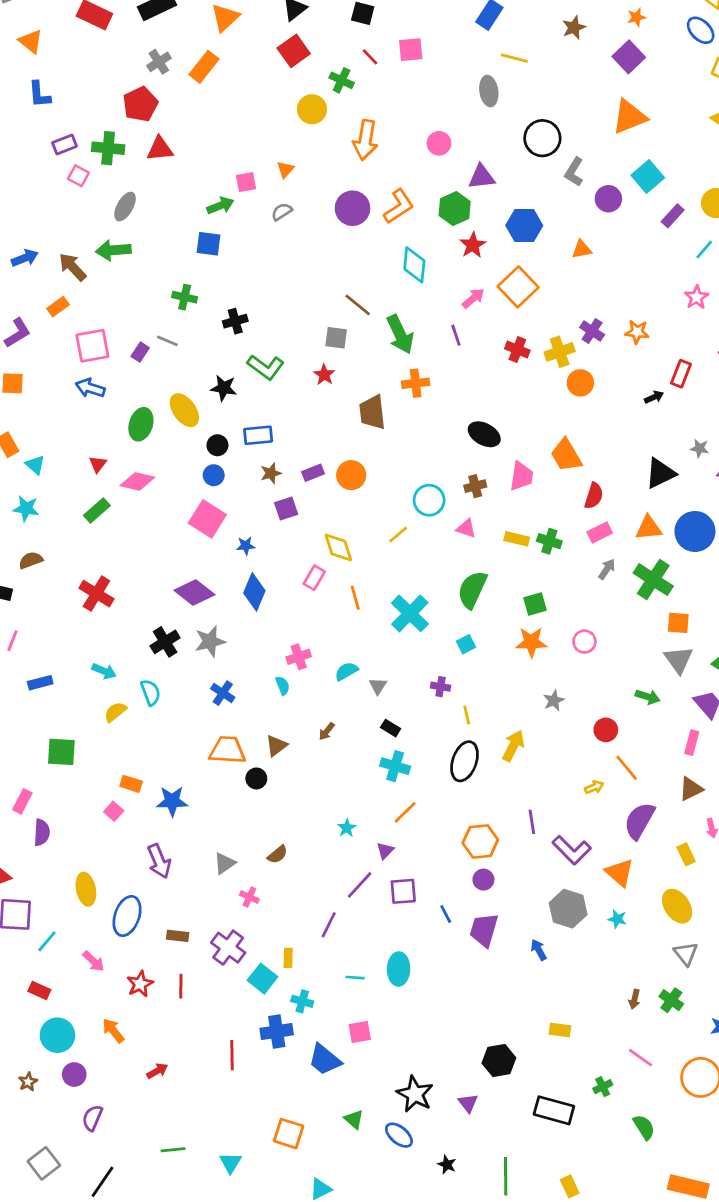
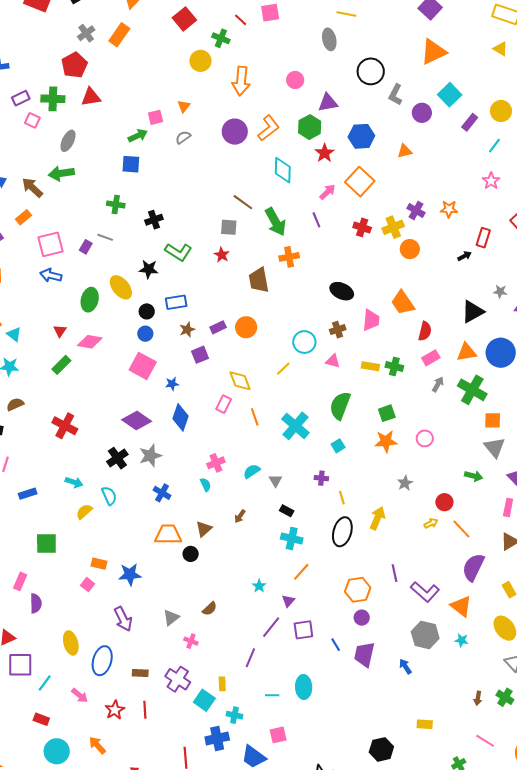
yellow arrow: (594, 787) -> (431, 523), moved

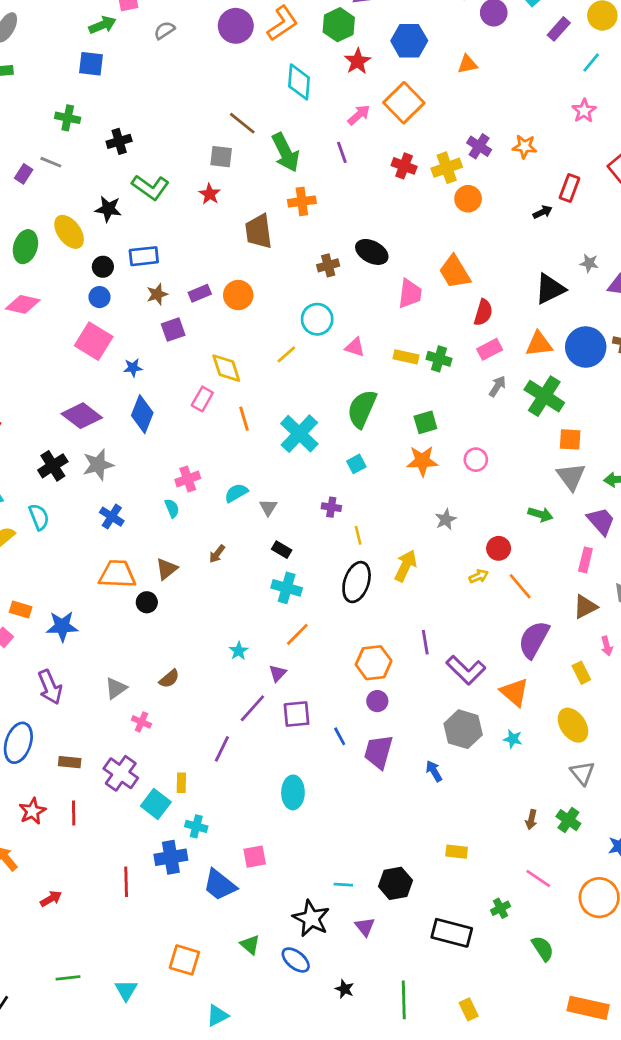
brown cross: (338, 330) -> (328, 265), moved
cyan line: (272, 695) -> (343, 885), moved

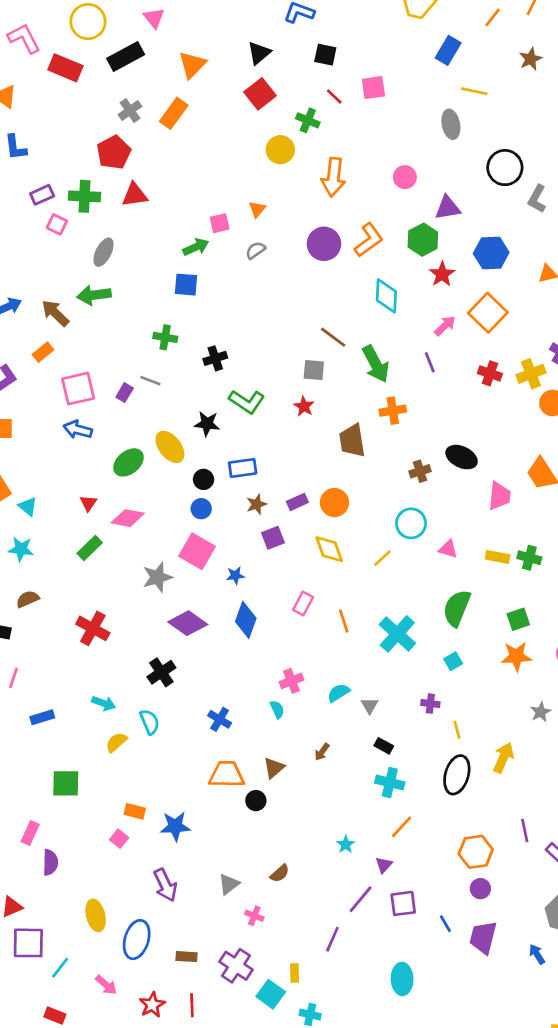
green ellipse: (25, 247) -> (128, 462), turned 36
yellow diamond: (226, 368) -> (329, 549), moved
gray star: (98, 465) -> (157, 577), moved

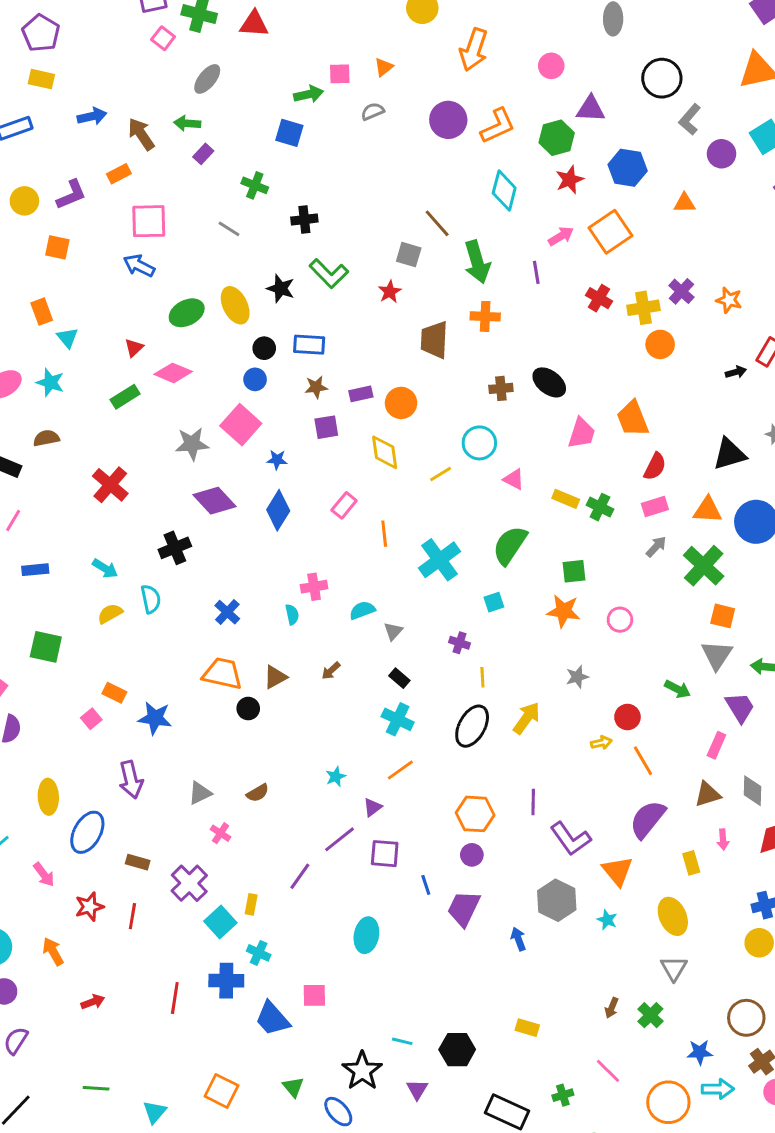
green arrow: (94, 295) -> (187, 123), size x0.7
purple rectangle: (125, 393) -> (203, 154), moved

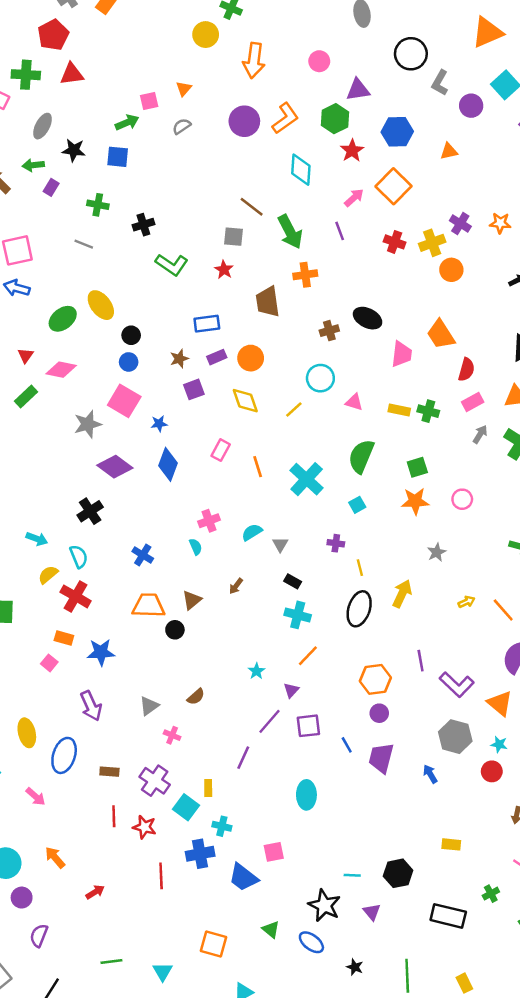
black star: (281, 288) -> (74, 150), moved
blue rectangle: (309, 345) -> (207, 324), moved
red cross: (110, 485) -> (76, 596), moved
red circle: (627, 717) -> (492, 771), moved
red star: (89, 907) -> (144, 827), moved, turned -30

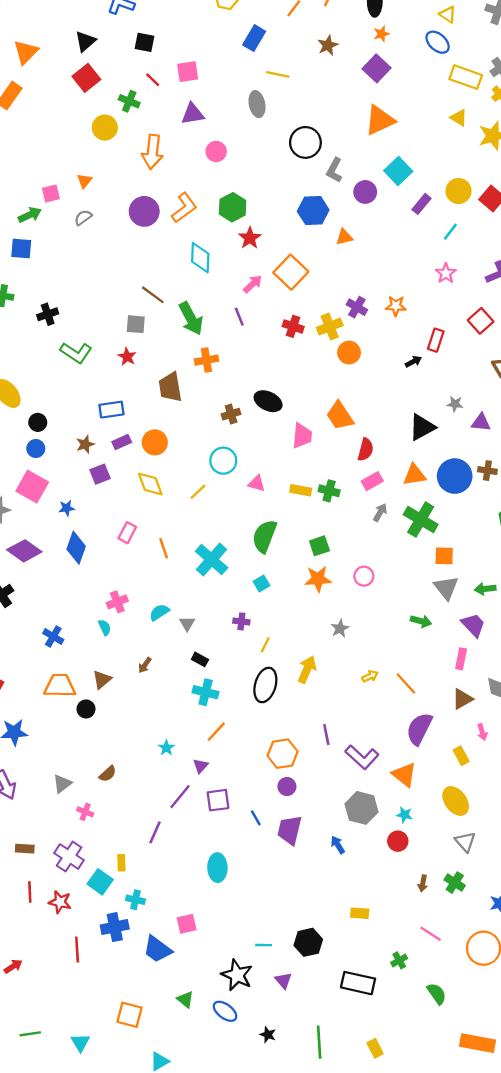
purple triangle: (358, 90) -> (193, 114), moved
blue hexagon: (397, 132) -> (313, 211), moved
yellow line: (360, 568) -> (265, 645), turned 42

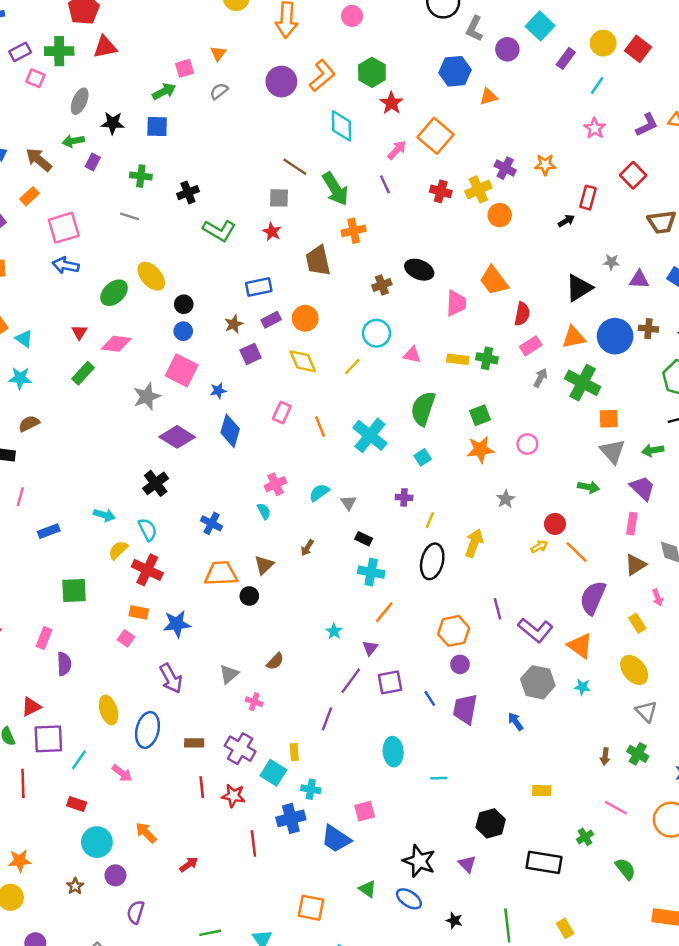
red circle: (398, 841) -> (555, 524), moved
cyan line: (264, 945) -> (439, 778), moved

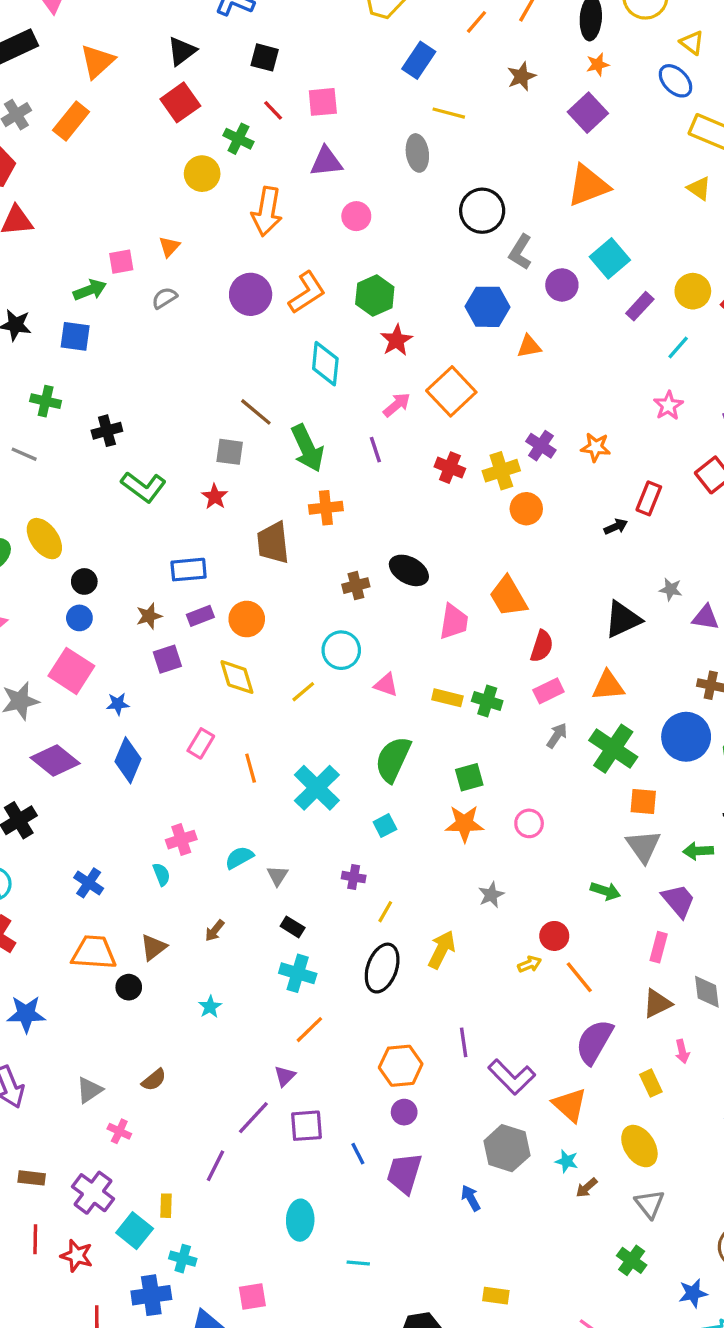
blue circle: (615, 336) -> (686, 737), moved
cyan star: (334, 631) -> (210, 1007), moved
brown arrow: (605, 756) -> (587, 1188), moved, turned 35

